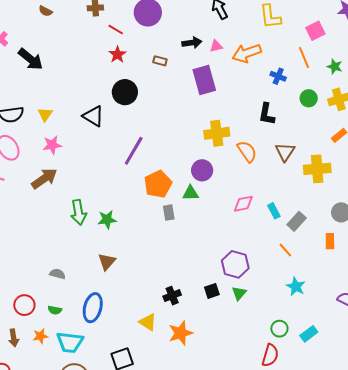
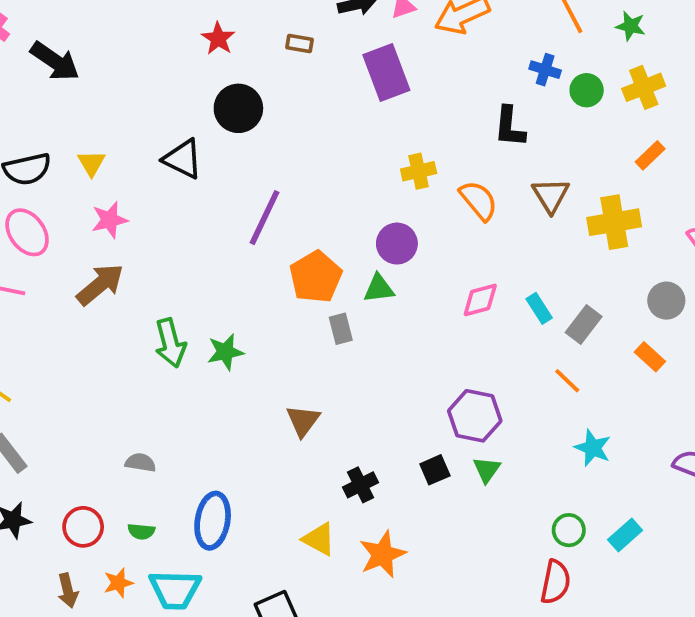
blue cross: (278, 76) -> (545, 70), moved
yellow cross: (217, 133) -> (419, 171), size x0.7
orange rectangle: (330, 241) -> (650, 357), turned -42
brown triangle: (107, 262) -> (303, 421), moved

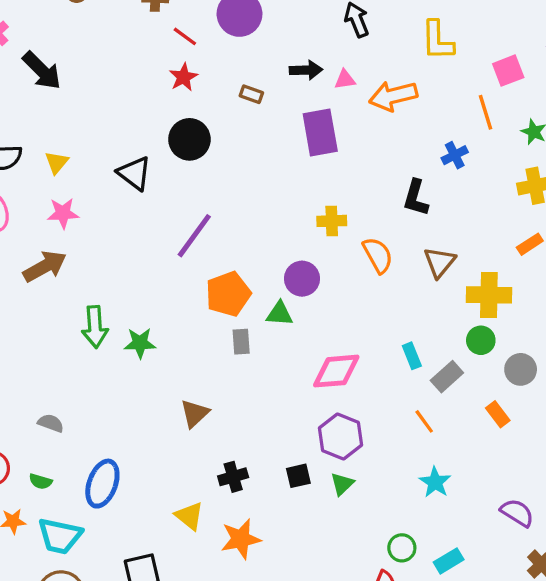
blue cross: (545, 70) -> (455, 155), turned 35
green circle: (587, 90) -> (481, 340), moved
pink diamond: (480, 300) -> (336, 371), moved, size x1.4

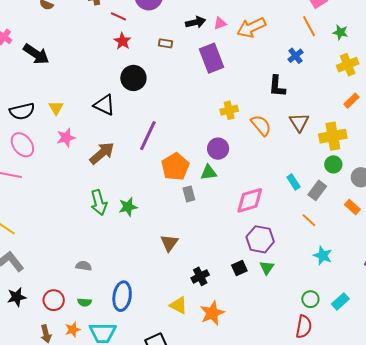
brown arrow: (45, 266) -> (102, 153), moved

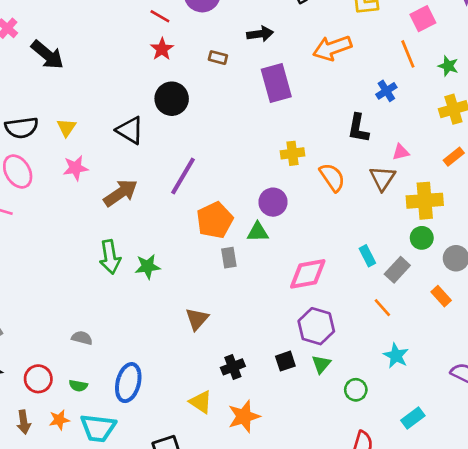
pink triangle: (220, 23) -> (401, 152), moved
green circle: (310, 299) -> (356, 390), moved

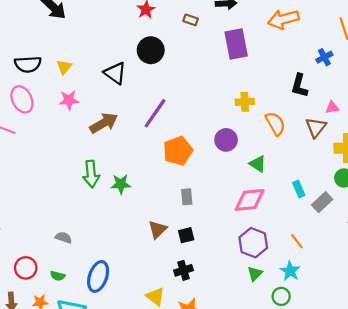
green triangle: (258, 232) -> (258, 164), moved, turned 30
gray rectangle: (229, 258) -> (187, 197), moved
orange line: (382, 308) -> (297, 241), moved
cyan star: (396, 356) -> (290, 271), moved
black square: (285, 361) -> (186, 235), moved

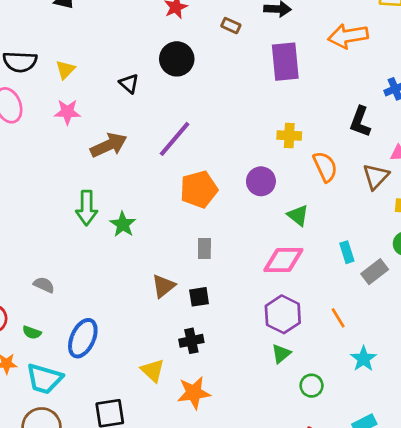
black triangle: (115, 73) -> (129, 84), size x0.7
green star: (121, 184) -> (123, 224), turned 30
cyan star: (290, 271) -> (364, 359), moved

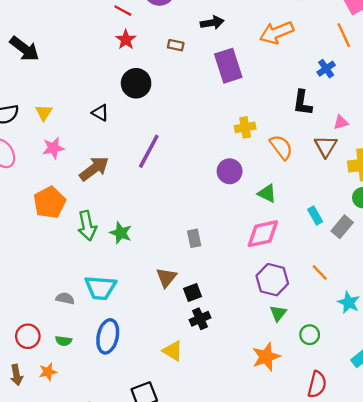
orange pentagon: (199, 189) -> (49, 202), moved
black square: (199, 297) -> (193, 293), moved
cyan trapezoid: (44, 379) -> (100, 288), moved
orange star: (194, 393) -> (266, 357), moved

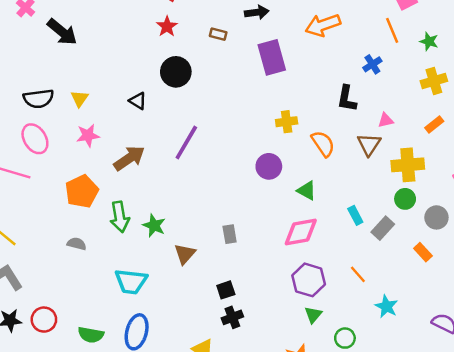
brown triangle: (166, 278) -> (185, 254), moved
gray semicircle: (65, 298) -> (77, 244), moved
red circle: (28, 336) -> (44, 320), moved
green semicircle: (64, 341) -> (91, 335), size x1.5

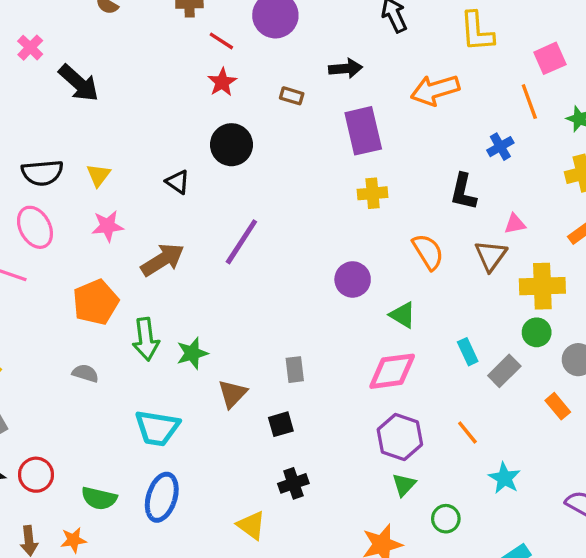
yellow cross: (287, 122) -> (373, 193), moved
green star: (154, 226) -> (192, 353), turned 30
black square: (226, 290) -> (281, 424), moved

